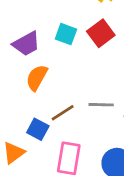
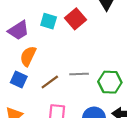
blue square: (38, 129) -> (19, 79), moved

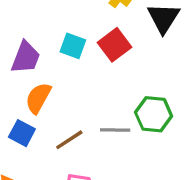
purple trapezoid: (18, 30) -> (26, 58), turned -40
green hexagon: (110, 82) -> (154, 114), moved

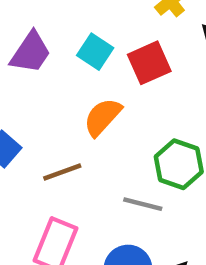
orange semicircle: (38, 98) -> (103, 117), moved
gray line: (115, 130) -> (143, 204), moved

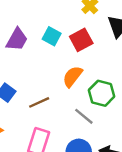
orange semicircle: (103, 117) -> (72, 76), moved
gray line: (143, 204) -> (84, 116), turned 30

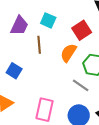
red square: (81, 40) -> (82, 30), moved
brown line: (39, 102) -> (39, 45), moved, turned -66

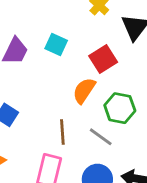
brown line: (39, 45) -> (62, 132), moved

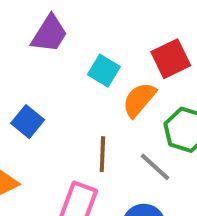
cyan square: (56, 44) -> (104, 71), moved

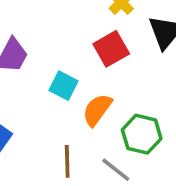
red square: (171, 59) -> (111, 49), moved

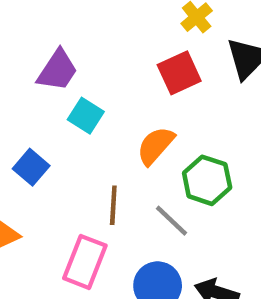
cyan square: (63, 86) -> (86, 116), moved

